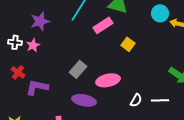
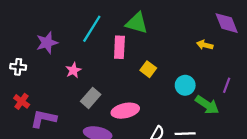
cyan circle: (160, 13) -> (185, 85), moved
pink rectangle: (103, 25) -> (119, 47), turned -54
pink star: (33, 45) -> (73, 70), moved

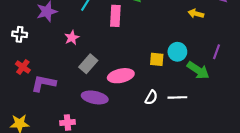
yellow square: (148, 69) -> (157, 59), moved, turned -32

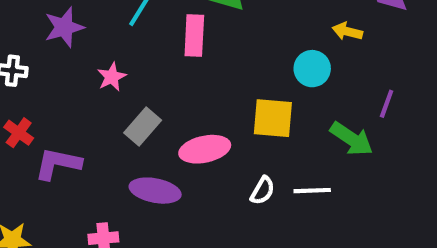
cyan circle: (177, 52) -> (312, 69), moved
yellow square: (157, 59) -> (273, 118), size x1.5

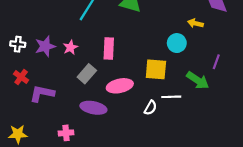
purple star: (64, 27) -> (45, 46), moved
pink rectangle: (194, 36) -> (109, 49), moved
white line: (312, 191) -> (171, 97), moved

